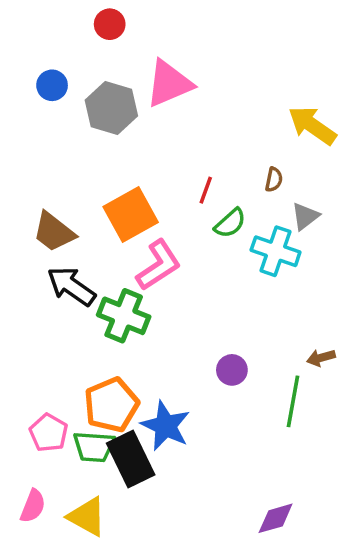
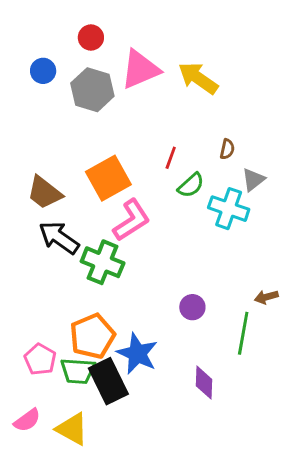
red circle: (110, 24) -> (91, 37), moved
yellow arrow: (312, 125) -> (198, 78), moved
pink semicircle: (33, 506) -> (27, 420), turned 32
purple diamond: (276, 518) -> (204, 383), moved, turned -72

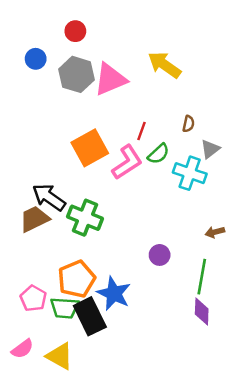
pink triangle: (140, 69) -> (110, 79), moved
brown trapezoid: (45, 193) -> (34, 219), moved, turned 116
pink L-shape: (132, 220) -> (127, 162), moved
brown arrow: (266, 297) -> (215, 232), moved
purple diamond: (204, 383) -> (202, 312), moved

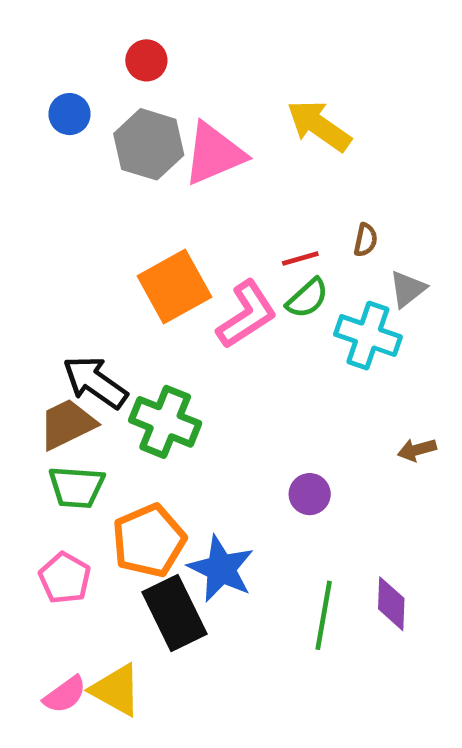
red line: (142, 131) -> (300, 259), moved, turned 54
green line: (202, 277) -> (324, 615), moved
green trapezoid: (65, 308) -> (76, 487), moved
pink semicircle: (22, 349) -> (65, 695), moved

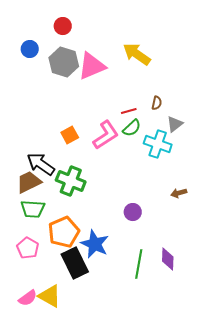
orange square: (174, 287) -> (70, 135), moved, size x0.6

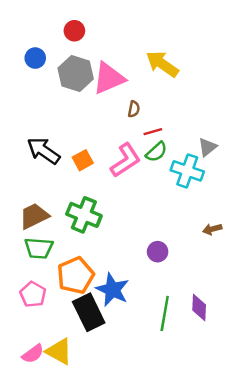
brown semicircle: (157, 103) -> (134, 109), moved
black arrow: (41, 164) -> (44, 151), moved

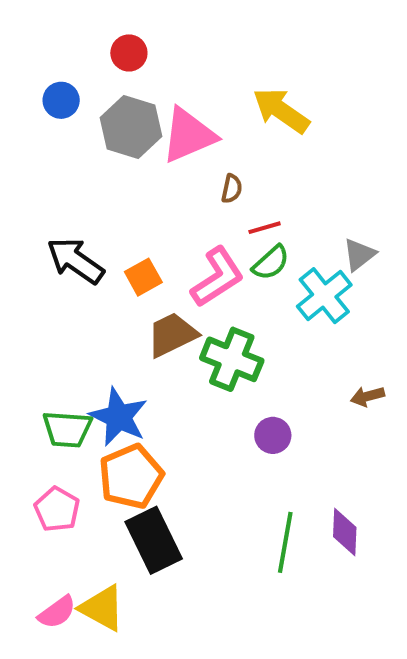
cyan cross: (187, 171) -> (324, 296), turned 32
green cross: (84, 215) -> (232, 359), moved
brown trapezoid: (34, 216) -> (172, 335), moved
blue star: (112, 290) -> (119, 417), moved

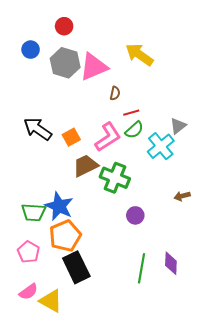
pink semicircle: (57, 612) -> (28, 292), moved

